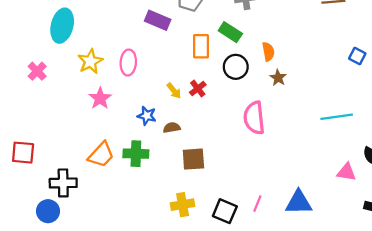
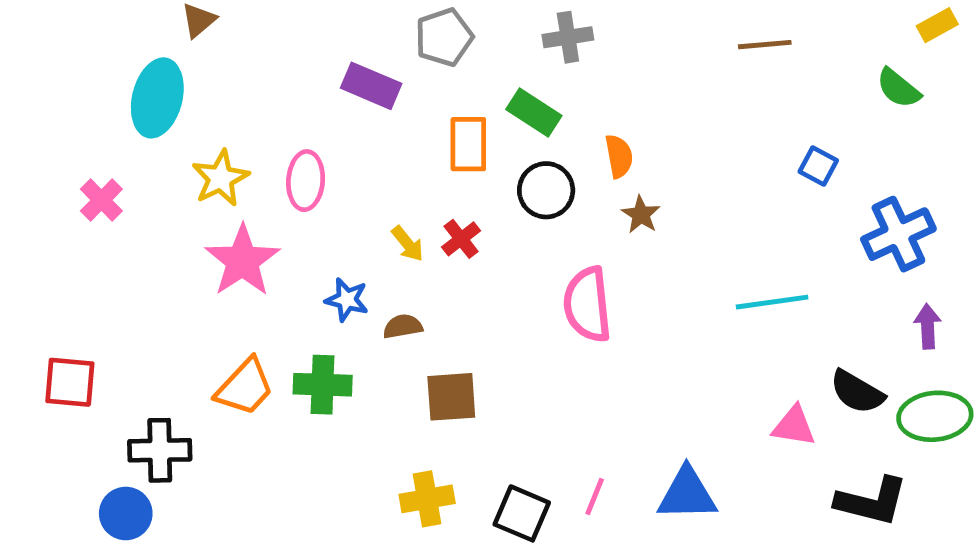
pink star: (100, 98) -> (242, 261), size x1.4

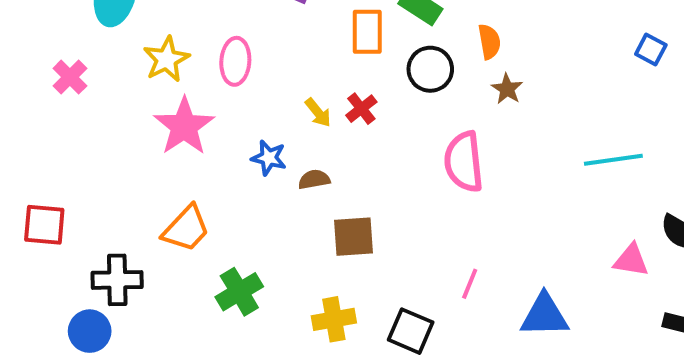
green cross: (323, 385) -> (239, 292), moved, turned -33
pink line: (595, 496) -> (470, 284), moved

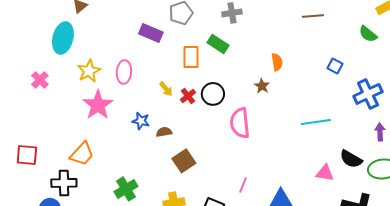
orange semicircle: (489, 42) -> (277, 62), moved
black circle: (430, 69) -> (213, 94), moved
yellow arrow: (318, 113) -> (166, 89), moved
orange trapezoid: (186, 229) -> (82, 154), moved
brown square: (354, 237) -> (184, 161), turned -30

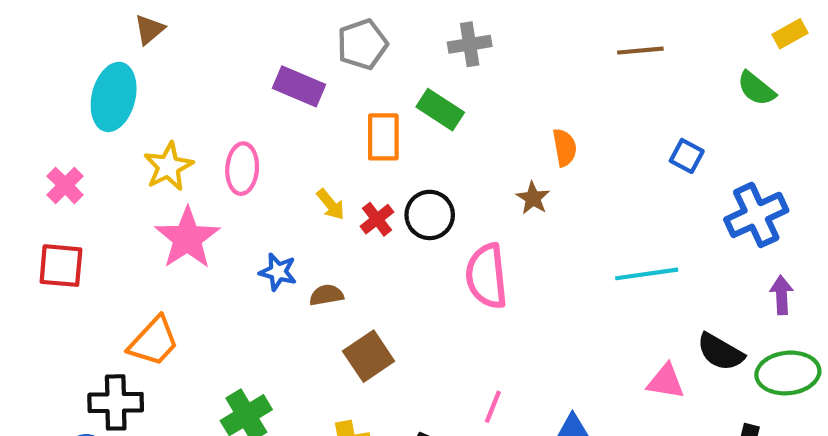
red square: (27, 155) -> (61, 266), moved

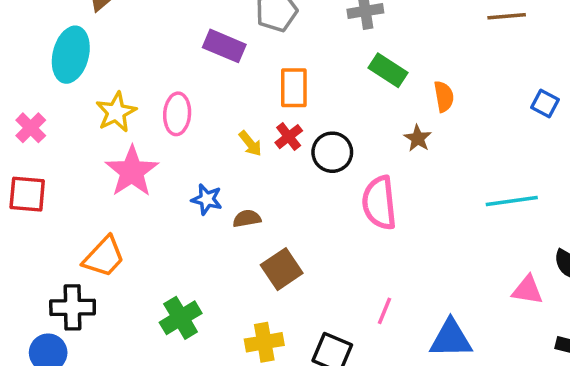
green rectangle: (440, 110) -> (388, 70), moved
red cross: (377, 219) -> (289, 137), moved

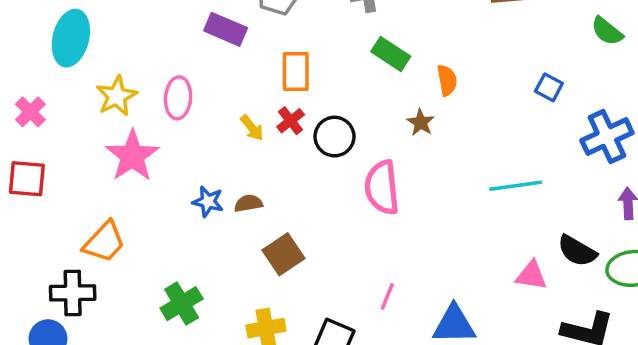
blue star: (207, 199) -> (208, 202), moved

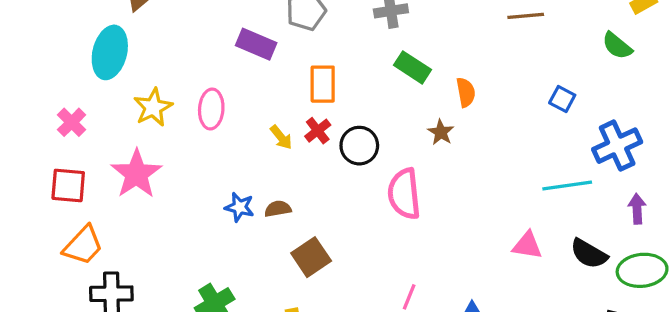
pink star: (132, 156) -> (136, 174), moved
cyan line: (516, 186) -> (567, 186), moved
orange trapezoid: (104, 242) -> (83, 245), moved
pink triangle: (531, 275) -> (527, 245), moved

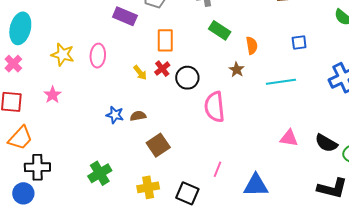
cyan ellipse: (110, 52) -> (20, 28), moved
blue square: (562, 99) -> (299, 42), moved, turned -35
yellow star: (153, 107) -> (63, 55), turned -30
pink star: (136, 174) -> (53, 95), size x0.6
cyan line: (567, 186) -> (281, 82), moved

